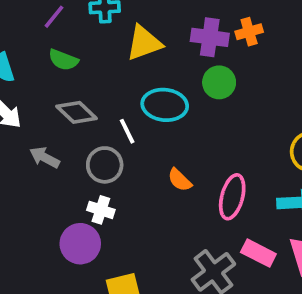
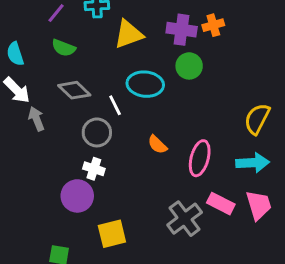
gray arrow: (45, 157) -> (36, 119), moved, turned 40

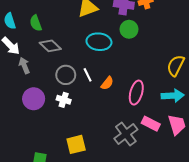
green semicircle: (64, 48) -> (36, 23), moved, turned 49
white line: (115, 105) -> (88, 75), moved
orange semicircle: (157, 145) -> (107, 83), turned -96
purple circle: (77, 196) -> (34, 99), moved

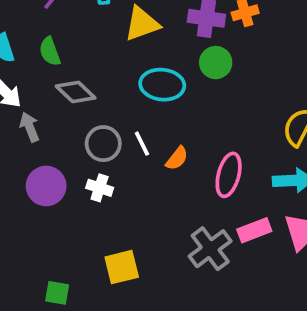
pink rectangle: (151, 124) -> (254, 230), turned -48

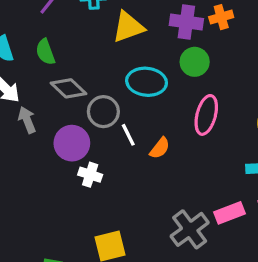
gray circle: (103, 144) -> (103, 112), moved
pink ellipse: (229, 175) -> (206, 115), moved
purple circle: (46, 186) -> (72, 143), moved

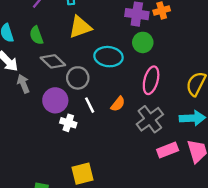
yellow triangle: (128, 27) -> (80, 27), moved
white line: (128, 135) -> (90, 105), moved
gray cross: (190, 229) -> (150, 119), moved

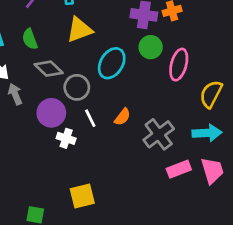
cyan ellipse: (108, 57) -> (112, 63), turned -64
pink ellipse: (151, 80) -> (179, 65), moved

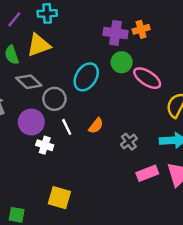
yellow triangle: (79, 30) -> (39, 45), moved
pink ellipse: (179, 65) -> (147, 78), turned -72
gray cross: (159, 134) -> (129, 142), size x0.6
yellow square: (82, 196) -> (59, 198), turned 30

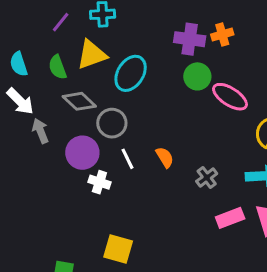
cyan ellipse: (86, 77) -> (131, 73), moved
orange semicircle: (96, 126) -> (165, 157), turned -70

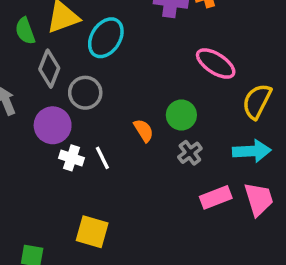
green circle: (197, 76) -> (181, 115), moved
gray diamond: (79, 101) -> (49, 69), turned 68
white line: (127, 159) -> (102, 158), moved

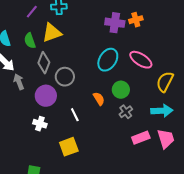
cyan ellipse: (106, 38) -> (108, 60), moved
white cross: (71, 158) -> (40, 124), moved
yellow square: (92, 232) -> (69, 147), moved, turned -36

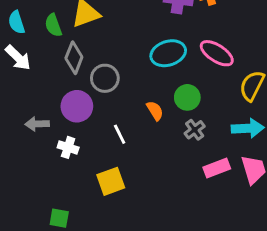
cyan ellipse: (108, 60) -> (168, 53), turned 40
gray arrow: (19, 82) -> (37, 124), moved, turned -70

